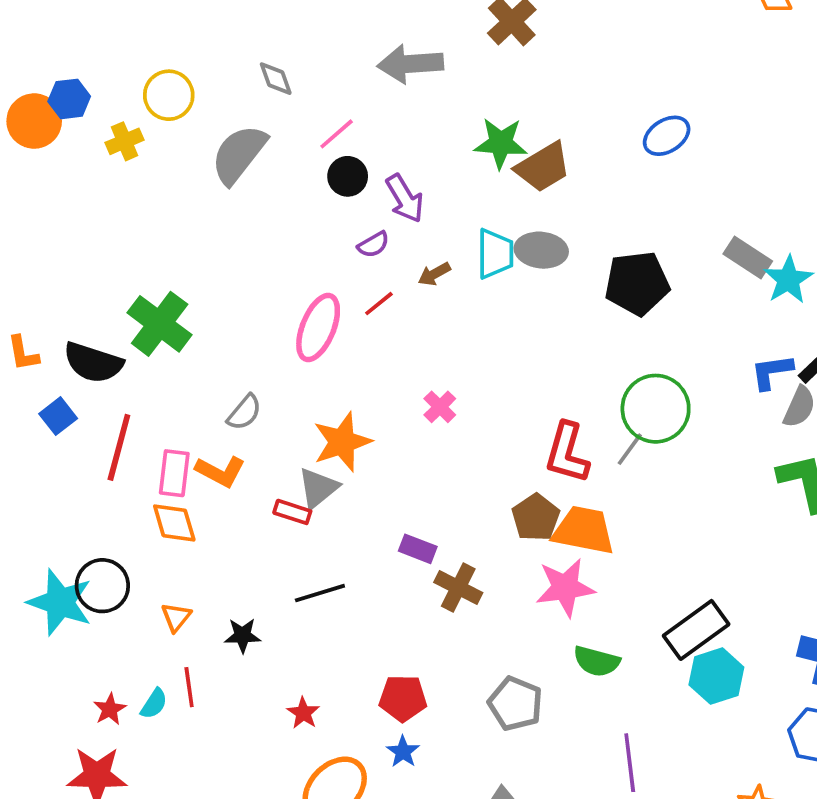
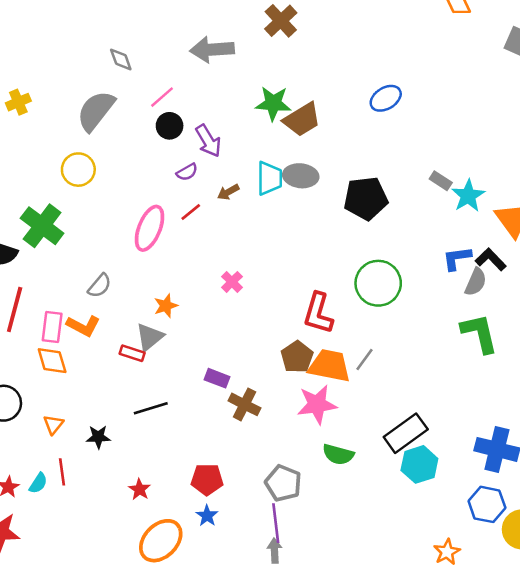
yellow circle: (169, 95) -> (78, 170), moved
gray rectangle: (748, 257) -> (441, 181), size x0.7
orange star: (342, 442) -> (166, 306), size x0.6
gray line: (630, 449) -> (364, 359), moved
purple line: (630, 763) -> (276, 523), moved

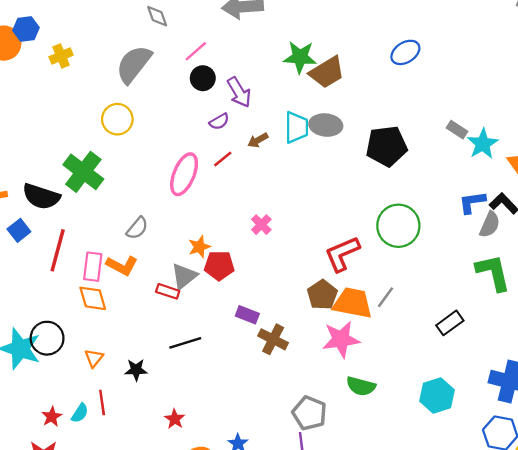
red L-shape: (318, 313) -> (342, 254), turned 51
black rectangle: (406, 433) -> (450, 323), moved, size x0.7
red pentagon: (207, 479) -> (219, 266), moved

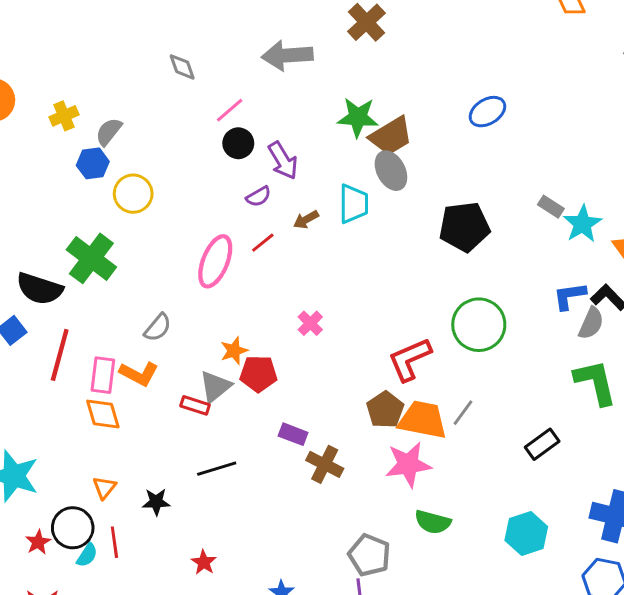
blue hexagon: (26, 29) -> (93, 163), moved
gray semicircle: (134, 64) -> (109, 132), moved, size x0.6
gray ellipse: (326, 125) -> (391, 171), moved, turned 56
black circle: (47, 338) -> (73, 528), moved
red star: (52, 417) -> (38, 542), moved

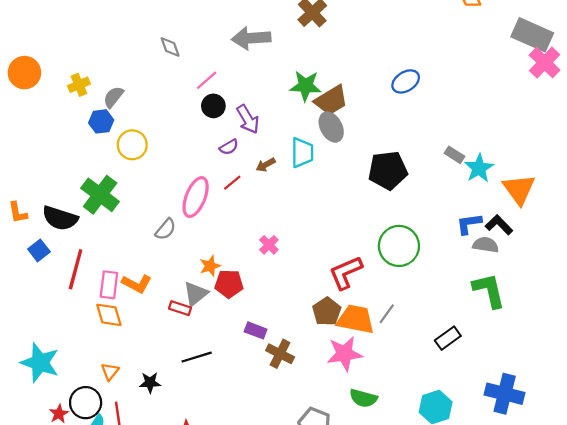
gray semicircle: (591, 323) -> (486, 245), turned -105
gray semicircle: (158, 328) -> (166, 229), moved

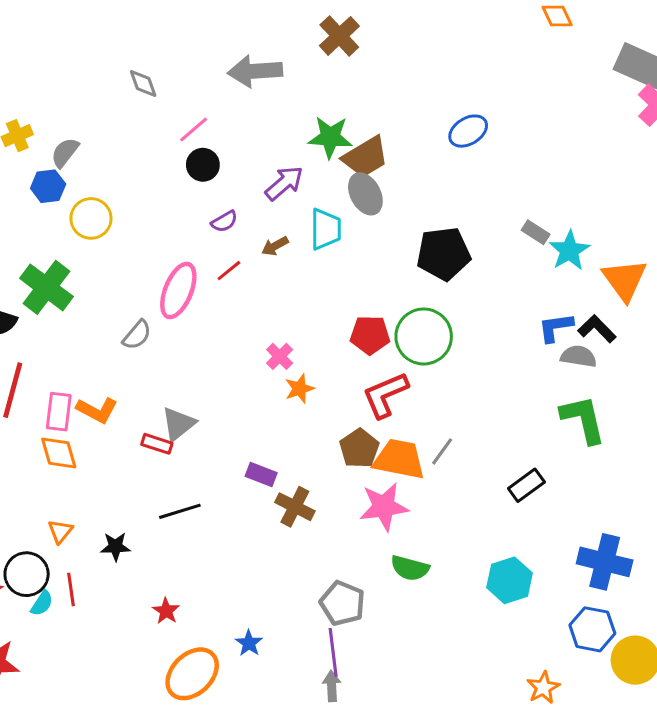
purple arrow: (248, 119) -> (284, 183), moved, turned -100
green circle: (399, 246) -> (424, 336), moved
orange star: (210, 266) -> (299, 389), moved
red pentagon: (229, 284) -> (370, 335), moved

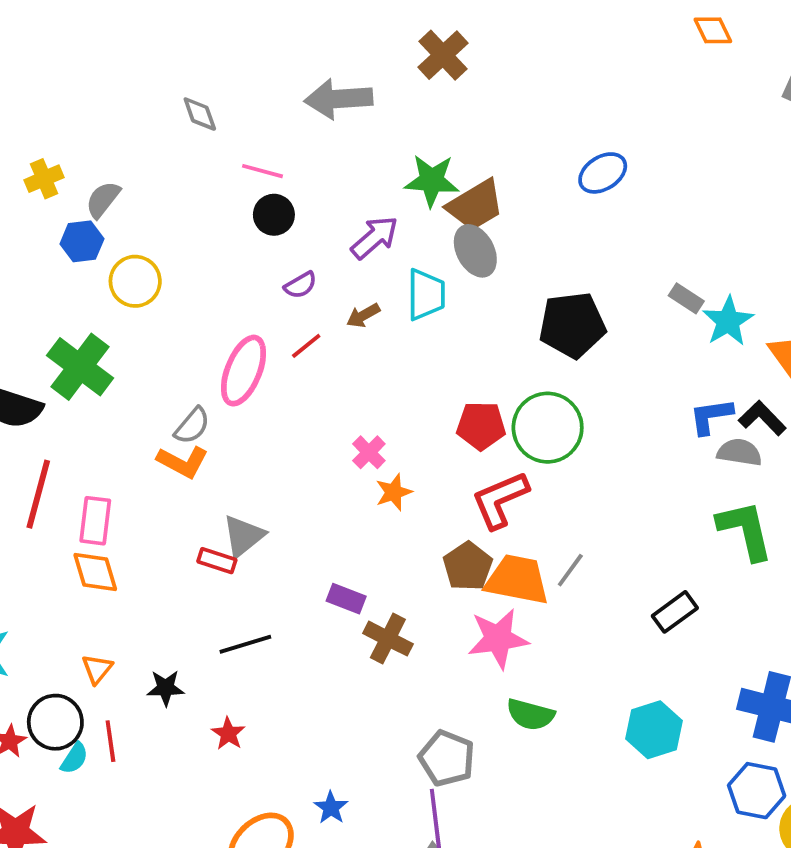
pink line: (194, 129) -> (262, 171), turned 56
orange L-shape: (97, 410) -> (183, 462), moved
red star: (166, 611) -> (228, 734), moved

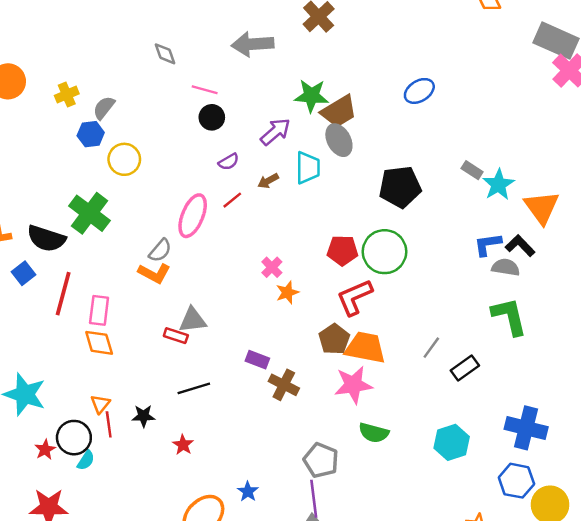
gray triangle: (243, 536) -> (193, 320), turned 32
gray line: (570, 570) -> (431, 348), moved
red line: (110, 741) -> (109, 424), moved

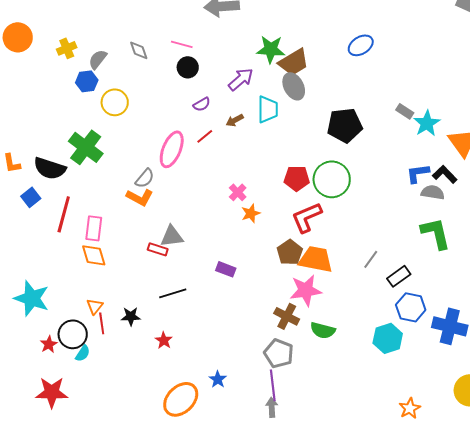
gray diamond: (165, 54) -> (139, 50), moved
brown cross: (284, 385) -> (287, 316), moved
blue hexagon: (516, 481) -> (411, 307), moved

